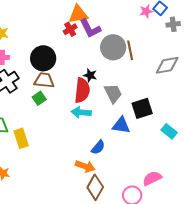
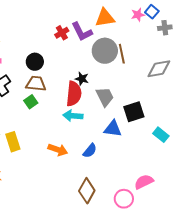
orange triangle: (78, 14) -> (105, 18), moved
black circle: (43, 58) -> (35, 62), size x0.7
orange arrow: (85, 166) -> (58, 150), moved

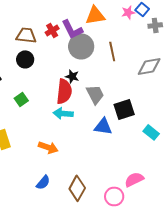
gray circle: (105, 51) -> (81, 46), moved
brown trapezoid: (36, 84) -> (26, 35), moved
blue semicircle: (90, 151) -> (43, 182), moved

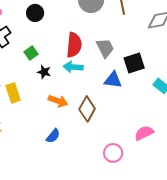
black star: (72, 76) -> (44, 72), moved
brown diamond: (77, 188) -> (87, 109), moved
pink circle: (114, 196) -> (113, 153), moved

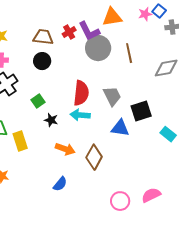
pink semicircle: (144, 133) -> (151, 195), moved

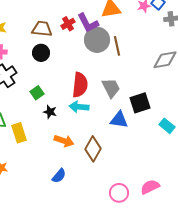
brown line: (129, 53) -> (117, 46), moved

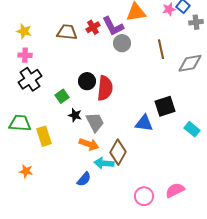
gray circle: (97, 40) -> (122, 43), size x0.7
brown line: (117, 46) -> (161, 49), moved
black circle: (41, 53) -> (87, 81), moved
gray trapezoid: (111, 88) -> (95, 122), moved
cyan arrow: (79, 107) -> (104, 163), moved

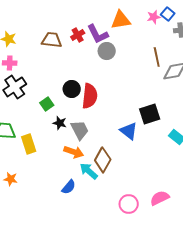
brown line: (161, 49) -> (157, 57), moved
blue triangle: (144, 123) -> (129, 131), turned 30
cyan arrow: (104, 163) -> (89, 171), turned 36

